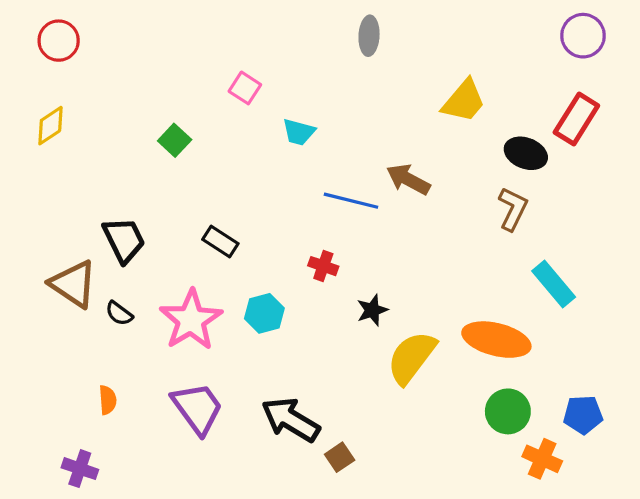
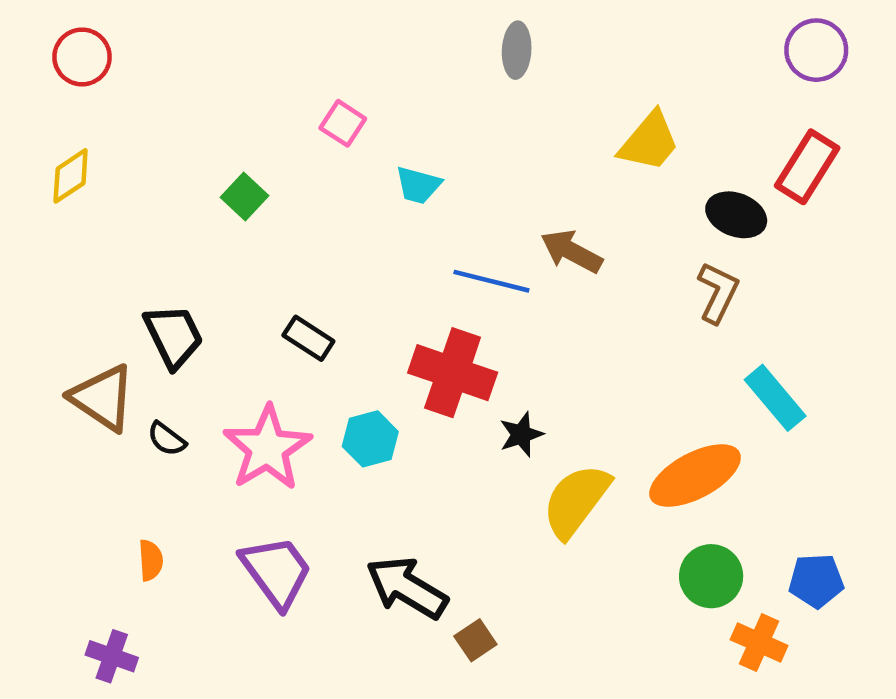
red cross: (323, 266) -> (453, 373), size x2.0
orange ellipse: (496, 340) -> (695, 476), turned -42

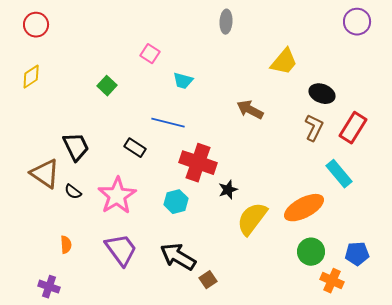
red rectangle: (807, 167) -> (353, 128), moved
blue line: (491, 281) -> (168, 123), moved
cyan hexagon: (370, 439) -> (176, 202), moved

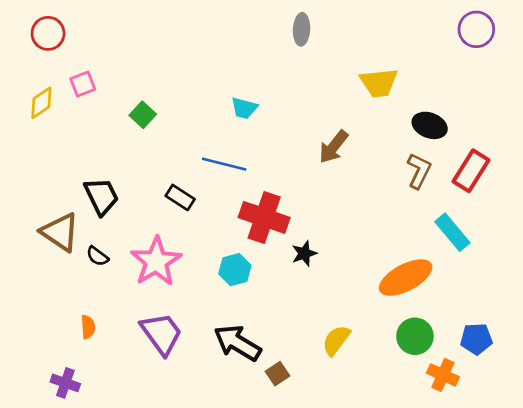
pink square: (150, 54) -> (83, 84), moved, turned 36
yellow trapezoid: (284, 62) -> (379, 83), turned 44
brown arrow: (250, 110) -> (334, 147), turned -80
yellow semicircle: (252, 219) -> (336, 340), moved, size x0.7

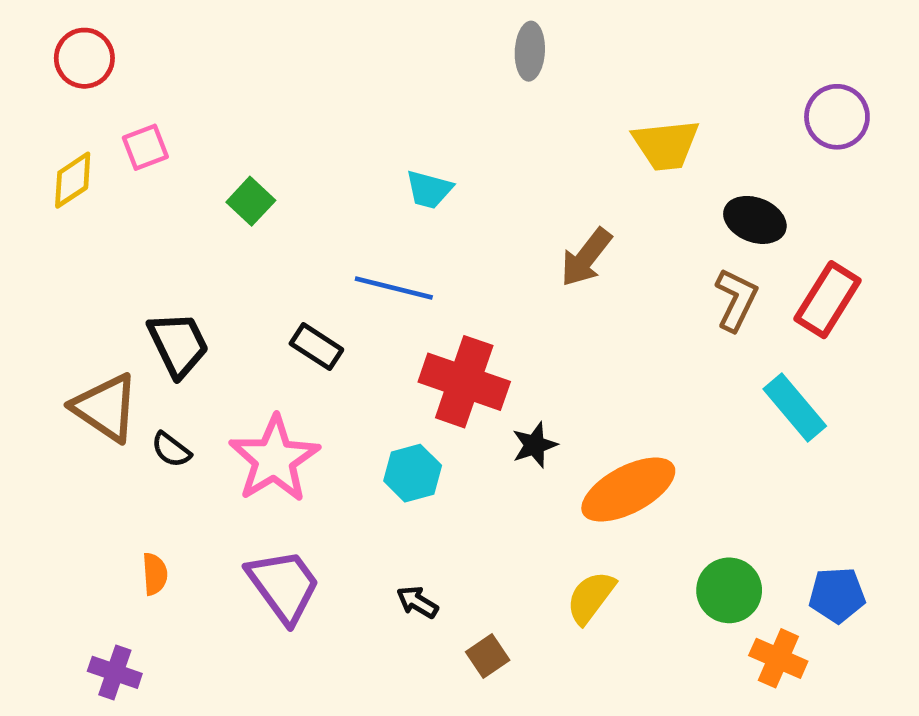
purple circle: (476, 29) -> (837, 117), moved
orange ellipse: (406, 278) -> (628, 490), moved
black arrow: (237, 343) -> (417, 602), size x0.5

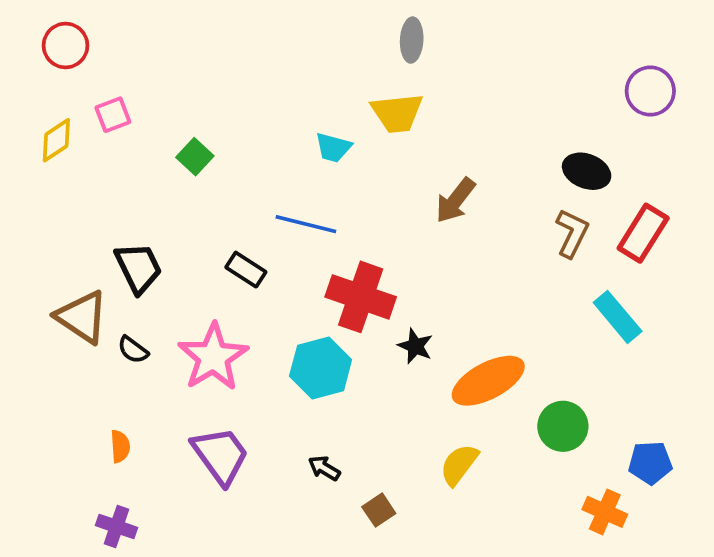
yellow trapezoid: (666, 145) -> (397, 113), moved
black star: (535, 445) -> (415, 346), turned -30
cyan hexagon: (413, 473) -> (321, 368), size x1.4
green circle: (729, 590) -> (563, 426), moved
purple cross: (115, 672) -> (117, 526), moved

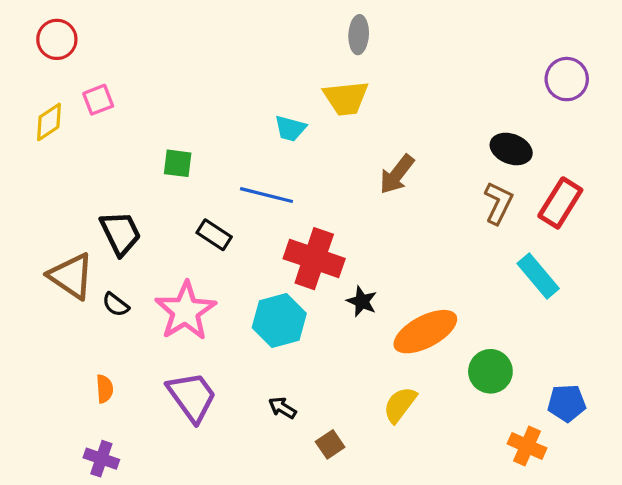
green square: (195, 157) -> (178, 163), moved, turned -36

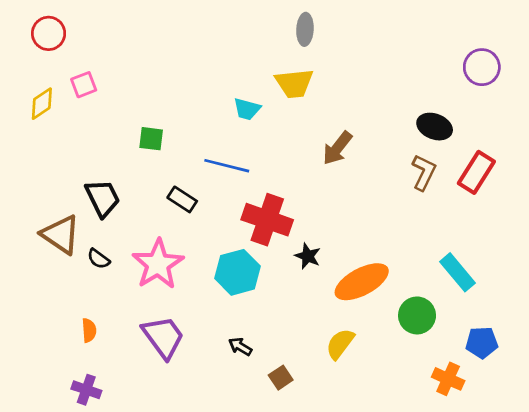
cyan rectangle: (538, 276) -> (458, 272), moved

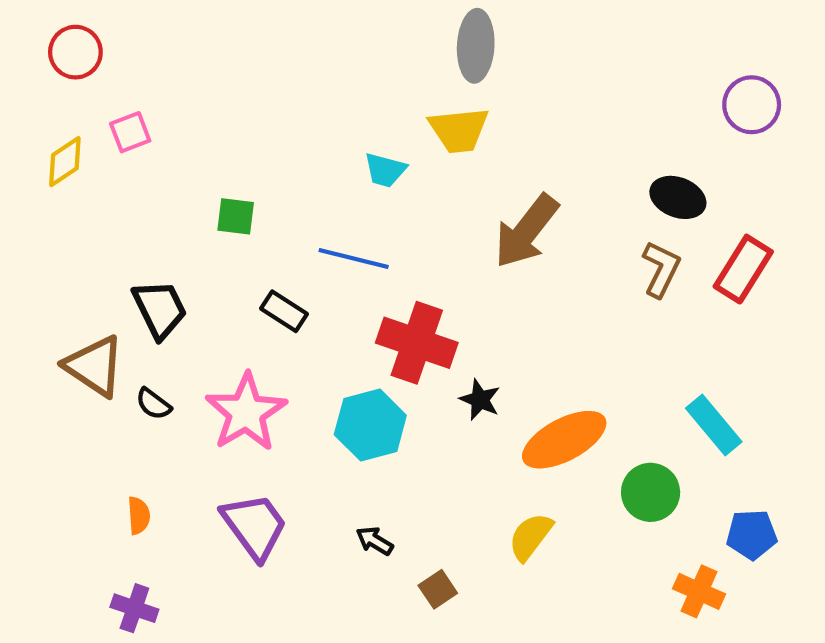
gray ellipse: (305, 29) -> (476, 46), size x1.4
brown arrow: (337, 148) -> (526, 231), size x1.4

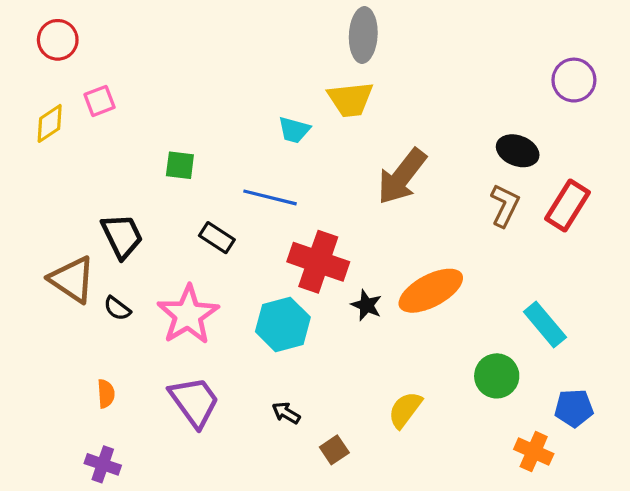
orange ellipse: (564, 440) -> (431, 291), moved

